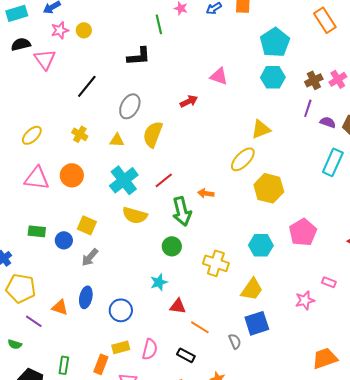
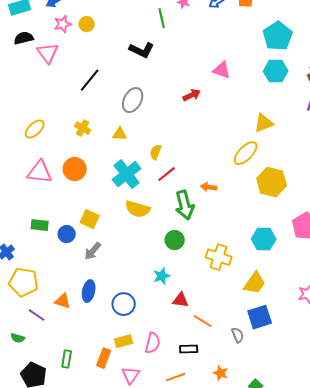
black L-shape: (139, 56) -> (142, 50), turned 30
yellow semicircle: (153, 134) -> (156, 152), moved, size x0.6
black rectangle: (186, 355) -> (189, 349), turned -30

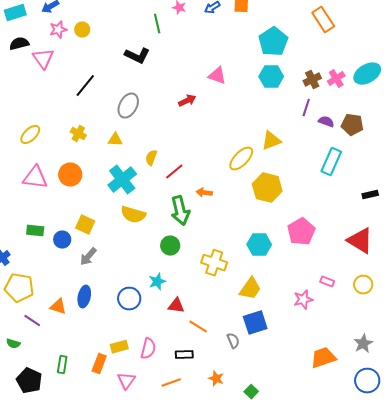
yellow triangle: (264, 123) -> (271, 141), moved
red line: (167, 174) -> (174, 172), moved
blue circle: (124, 304) -> (129, 299), moved

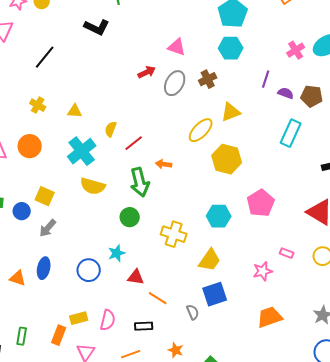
brown cross: (312, 80) -> (208, 79), moved
gray ellipse: (128, 106) -> (175, 83), moved
orange trapezoid: (323, 358) -> (270, 317), moved

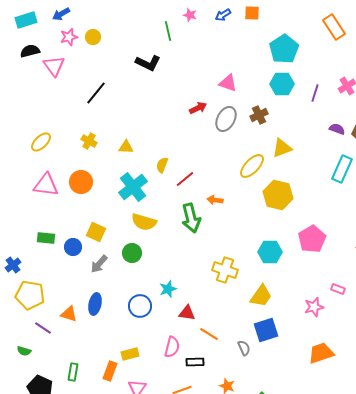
purple line: (266, 79) -> (315, 93), moved
green circle: (130, 217) -> (132, 253), moved
pink semicircle: (108, 320) -> (172, 347), moved

